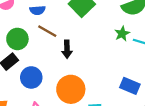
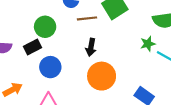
brown line: (47, 31) -> (87, 18), moved, turned -48
orange circle: (71, 89) -> (102, 76), moved

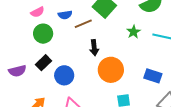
green circle: (45, 27) -> (43, 34), moved
green star: (148, 44) -> (134, 32), moved

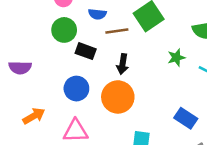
black rectangle: (44, 63) -> (86, 51), moved, turned 49
orange circle: (111, 70) -> (118, 97), moved

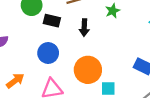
green star: (176, 58) -> (113, 11), moved
orange circle: (118, 97) -> (88, 70), moved

